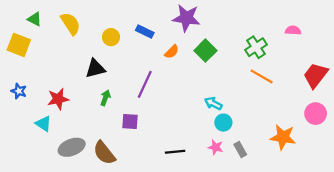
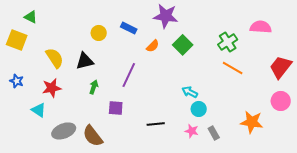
yellow semicircle: (71, 24) -> (55, 58), moved
pink semicircle: (293, 30) -> (261, 27), size x1.5
black line: (175, 152) -> (156, 124), moved

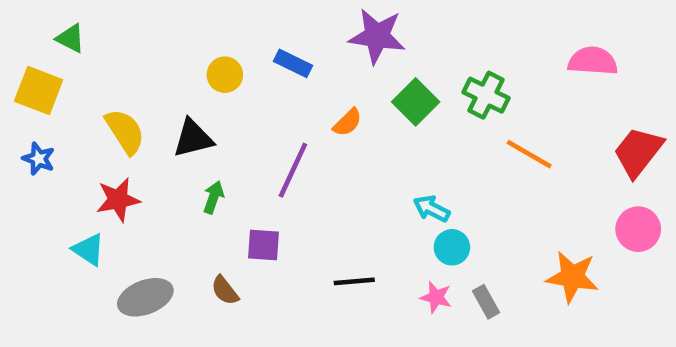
green cross: (228, 42) -> (486, 95), moved, turned -30
orange semicircle: (153, 46) -> (347, 122), moved
blue star: (17, 81) -> (39, 159), moved
brown semicircle: (93, 136) -> (225, 290), moved, size x0.6

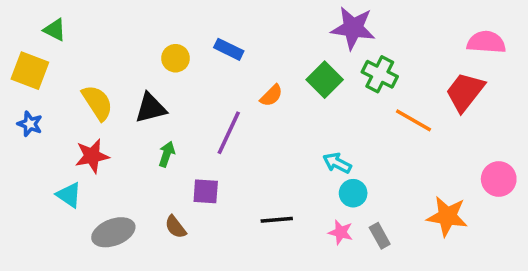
purple star: (377, 36) -> (353, 28), moved
pink semicircle: (593, 61) -> (486, 42), moved
red trapezoid: (638, 152) -> (465, 92), moved

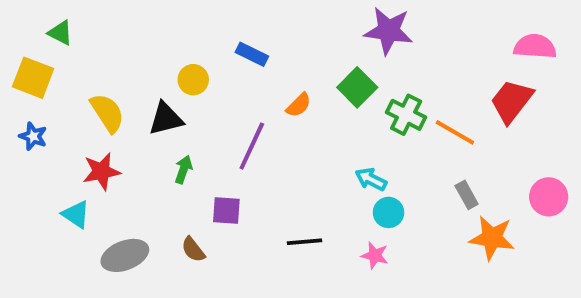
yellow circle: (176, 58) -> (193, 80), moved
green cross: (380, 74) -> (406, 115), moved
gray rectangle: (380, 236) -> (467, 195), moved

